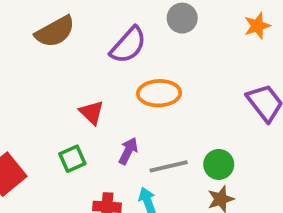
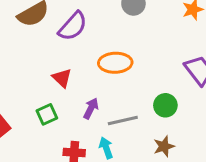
purple semicircle: (128, 45) -> (73, 26), moved
green circle: (219, 164) -> (165, 105), moved

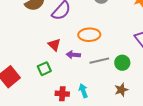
purple arrow: (91, 108) -> (73, 55), moved, turned -112
gray line: (123, 121) -> (99, 61), moved

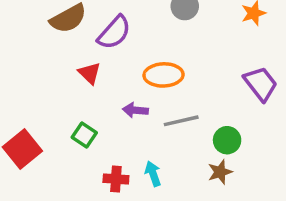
red triangle: (54, 45) -> (89, 73), moved
green circle: (122, 63) -> (227, 140), moved
green square: (44, 69) -> (84, 135), turned -32

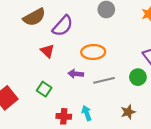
green circle: (227, 140) -> (138, 77), moved

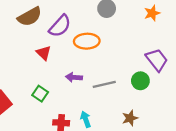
orange ellipse: (93, 52) -> (87, 41), moved

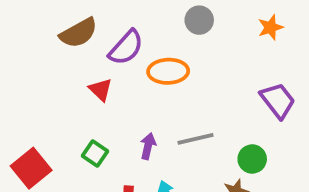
purple arrow: (74, 77) -> (148, 146), moved, turned 98
green circle: (140, 81) -> (252, 159), moved

